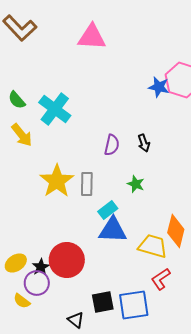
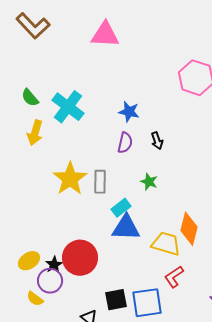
blue star: (159, 87) -> (129, 112), moved
yellow arrow: (22, 135) -> (35, 133), turned 55

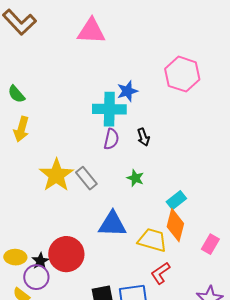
cyan cross: (68, 107) -> (109, 109), moved, turned -36
blue star: (129, 112) -> (127, 91), moved, turned -30
gray rectangle: (100, 182) -> (86, 178), turned -40
cyan rectangle: (121, 208) -> (176, 200), moved
yellow ellipse: (29, 261) -> (15, 257), turned 35

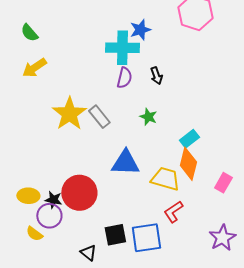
yellow arrow: (21, 129) -> (34, 68), turned 40
black star: (40, 261) -> (53, 200), turned -30

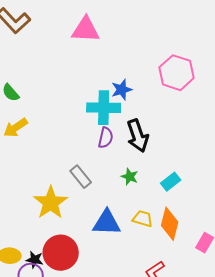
black arrow: (156, 76) -> (138, 136), size x1.8
yellow star: (69, 114) -> (51, 203), moved
cyan rectangle: (189, 139) -> (171, 182), moved
yellow trapezoid: (165, 179) -> (143, 219), moved, size x0.7

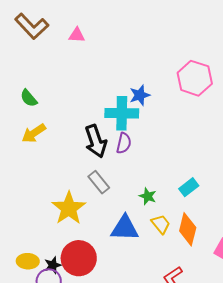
pink triangle: (86, 30) -> (77, 35), moved, size x0.6
black arrow: (138, 136) -> (96, 141), moved
green star: (130, 177) -> (148, 196), moved
yellow trapezoid: (143, 219) -> (161, 224), turned 35
black star: (35, 260) -> (53, 265), turned -30

